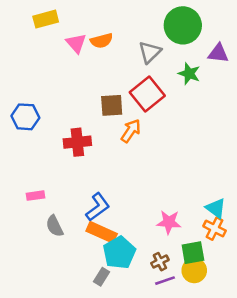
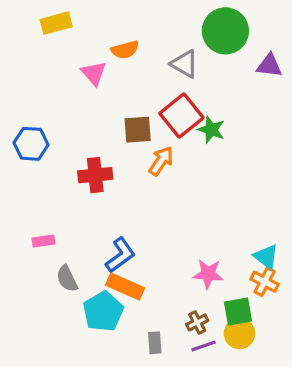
pink triangle: (76, 43) -> (94, 73), moved
gray triangle: (150, 52) -> (185, 64), turned -45
green star: (189, 74) -> (211, 130), moved
cyan pentagon: (119, 253) -> (103, 311), moved
gray rectangle: (102, 277) -> (155, 343), moved, turned -36

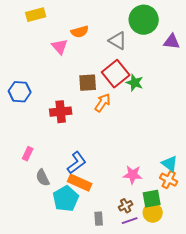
pink rectangle: (44, 241) -> (28, 154), turned -56

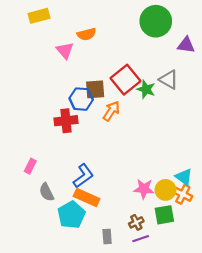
gray triangle: (118, 41) -> (169, 80), moved
blue hexagon: (20, 92) -> (81, 99), moved
yellow circle: (153, 213) -> (166, 190), moved

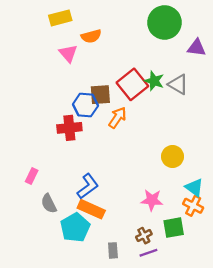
yellow rectangle: (39, 16) -> (60, 18), moved
green star: (146, 89) -> (154, 81), moved
yellow circle: (166, 190) -> (173, 157), moved

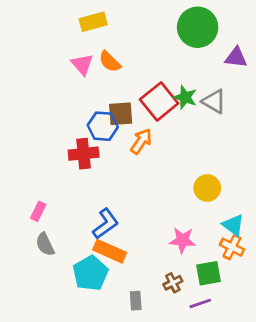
yellow rectangle: (60, 18) -> (93, 22), moved
orange semicircle: (91, 36) -> (110, 62), moved, turned 60
gray semicircle: (49, 203) -> (45, 244), moved
purple line: (148, 253) -> (200, 303), moved

